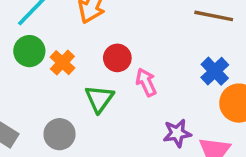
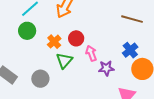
orange cross: (62, 63) -> (54, 42), moved
purple star: (177, 133) -> (106, 68), moved

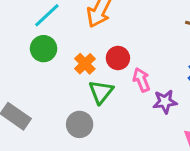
gray circle: (40, 79) -> (80, 124), moved

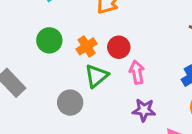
green circle: (44, 49) -> (49, 40), moved
purple star: (165, 102) -> (144, 110), moved

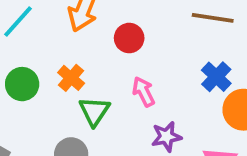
red circle: (119, 47) -> (129, 38), moved

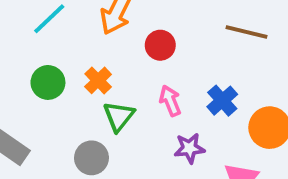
blue cross: (216, 77) -> (222, 101), moved

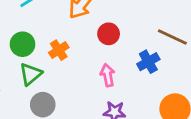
blue cross: (222, 101) -> (148, 62), moved
green triangle: (119, 116) -> (31, 74), moved

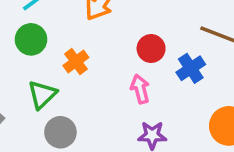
red circle: (109, 34) -> (151, 49), moved
green circle: (23, 44) -> (31, 39), moved

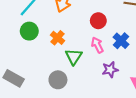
blue cross: (191, 68) -> (121, 41), moved
green triangle: (42, 95) -> (74, 57), moved

